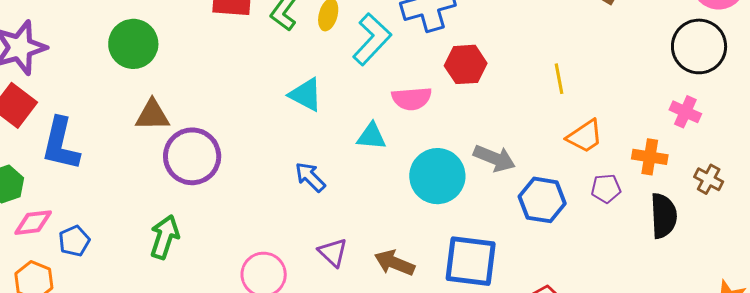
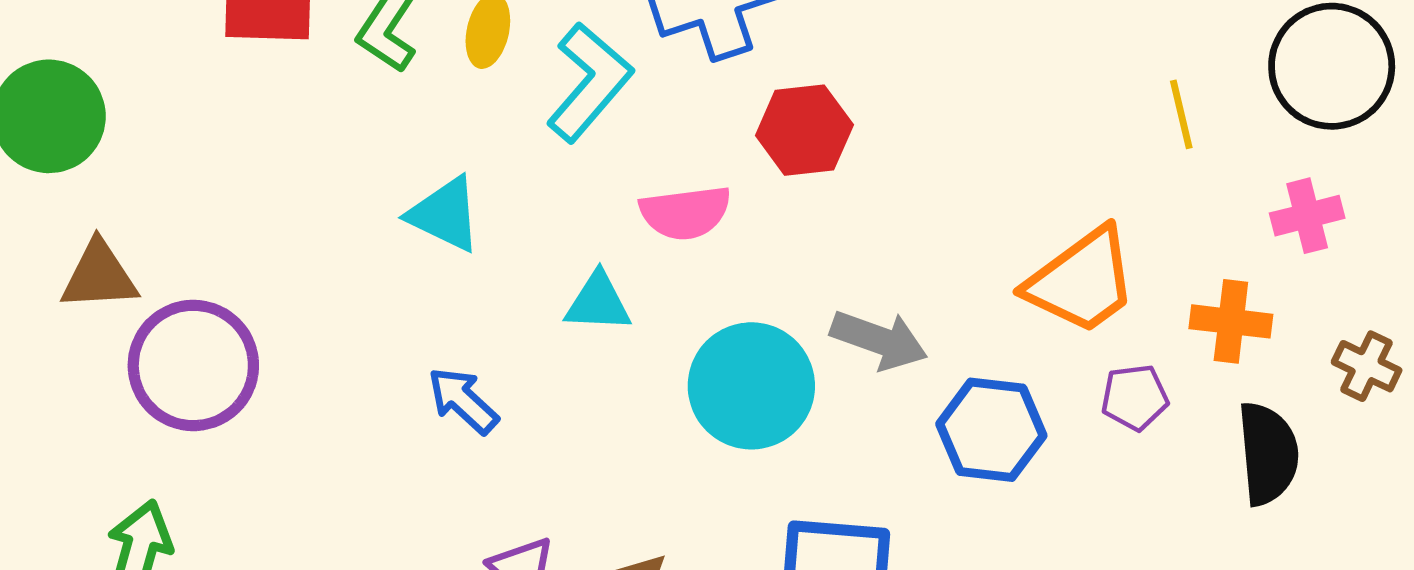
yellow line: (559, 79) -> (1181, 114), moved
pink cross: (685, 112) -> (1307, 216), turned -36
orange trapezoid: (585, 136) -> (1082, 281), size x1.4

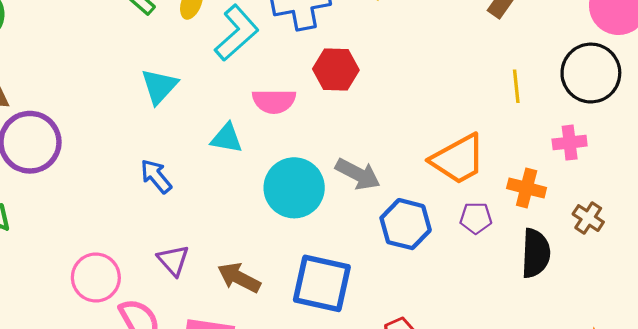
cyan triangle: (445, 214) -> (159, 86), turned 39

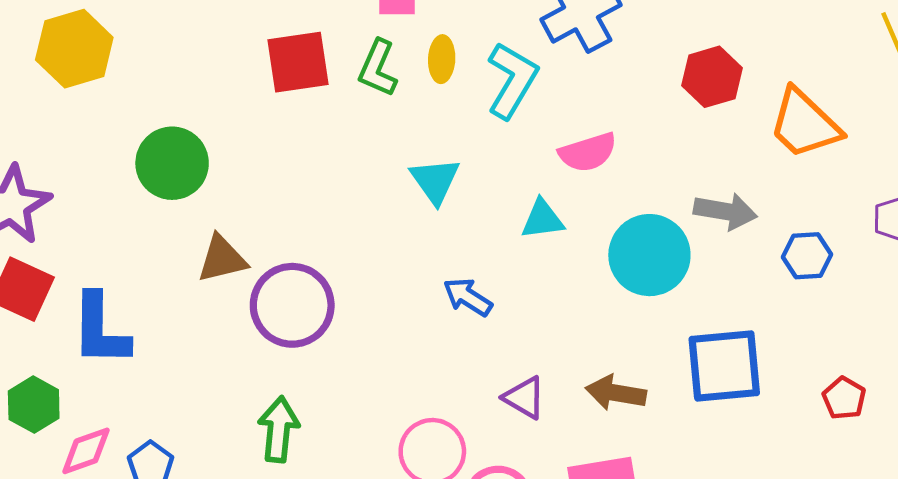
red hexagon: (336, 70) -> (712, 77), moved
orange trapezoid: (458, 159) -> (805, 124), moved, turned 90
blue hexagon: (406, 224) -> (807, 256), size x0.7

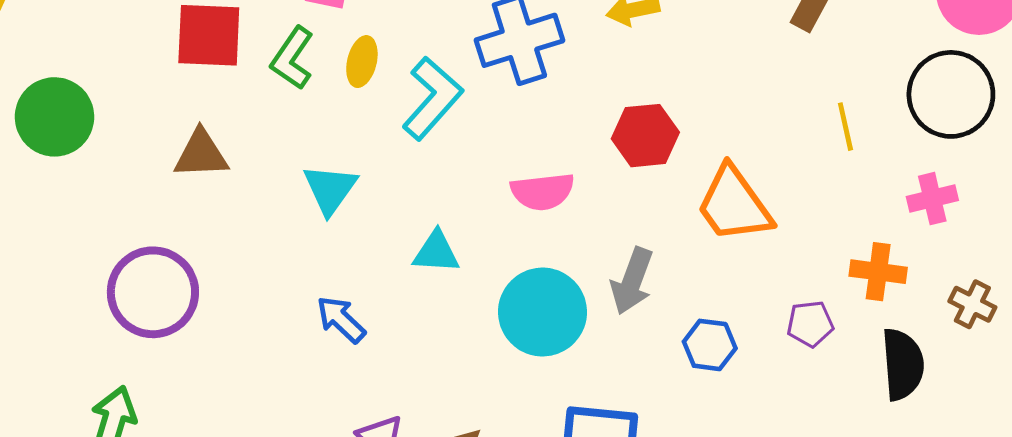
pink semicircle: (588, 152) -> (542, 192), moved
gray arrow: (725, 211) -> (632, 281), turned 90
brown triangle: (222, 259) -> (201, 154), moved

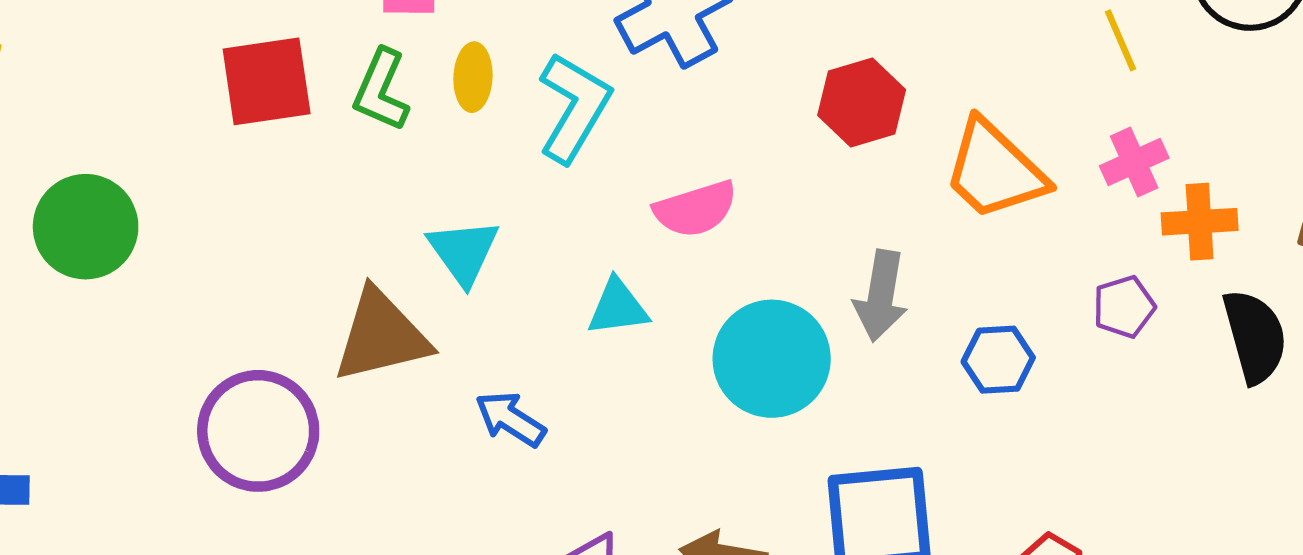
brown triangle: (201, 154) -> (381, 336), moved, size x1.4
pink semicircle: (542, 192) -> (696, 209), moved
pink cross: (932, 199) -> (1134, 162), moved

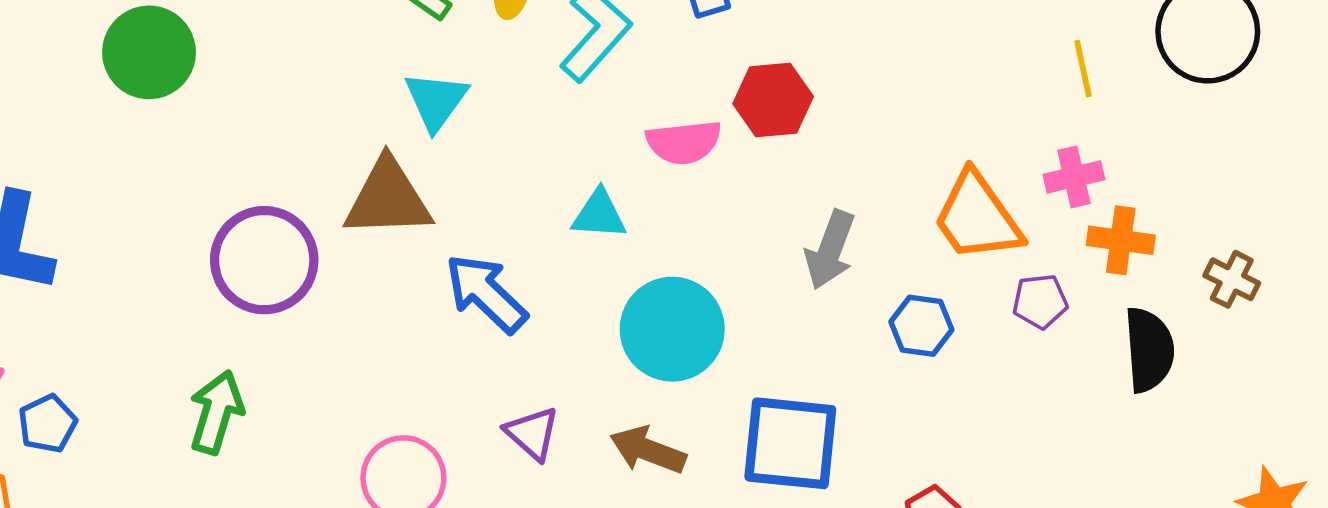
red hexagon: (862, 102) -> (773, 100), moved
orange trapezoid: (995, 170) -> (977, 217), moved
cyan triangle: (463, 252) -> (436, 101), moved
cyan circle: (772, 359) -> (672, 329), moved
blue arrow: (510, 419) -> (486, 293), size x1.4

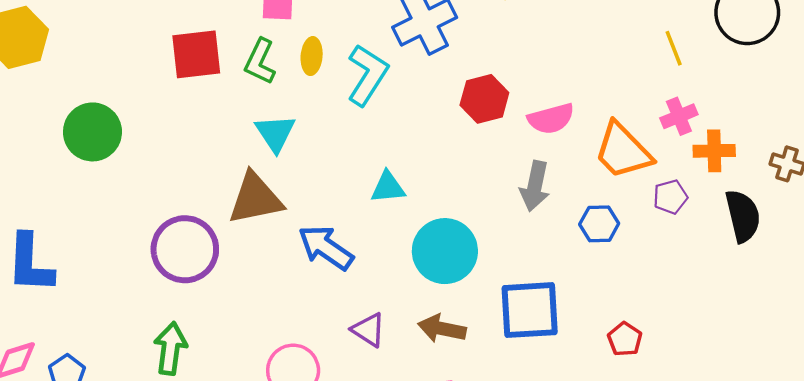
pink semicircle: (684, 142) -> (551, 119), moved

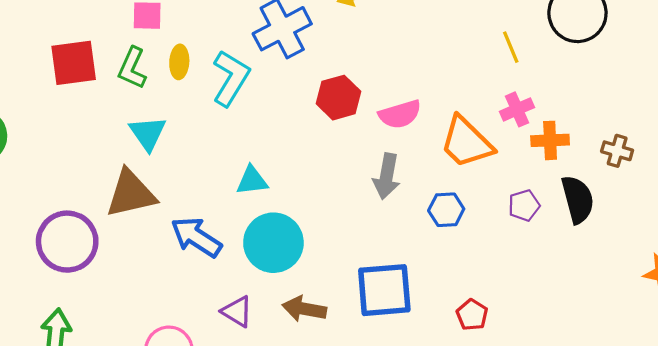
purple pentagon: (670, 197) -> (524, 205), moved
cyan circle: (445, 251) -> (273, 243), moved

